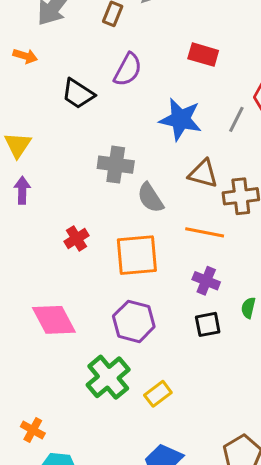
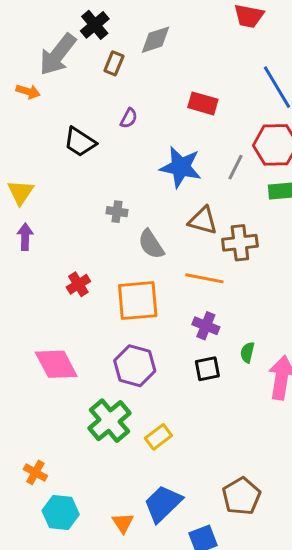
orange arrow: (25, 56) -> (28, 92), moved
purple semicircle: (128, 70) -> (129, 118), size x0.6
gray cross: (116, 165) -> (117, 212), size x0.6

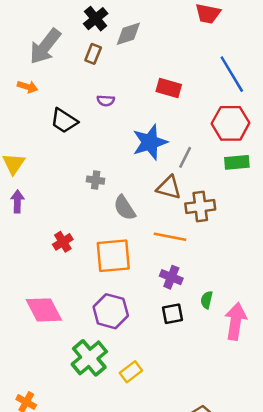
black cross: (95, 25) -> (96, 19), moved
orange arrow: (28, 92) -> (27, 87), moved
purple semicircle: (129, 118) -> (106, 101), turned 66
blue star: (181, 167) -> (150, 142), turned -30
gray line: (236, 167) -> (185, 157), moved

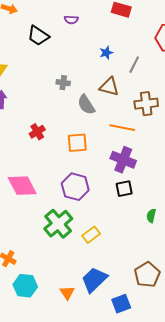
blue star: (150, 142) -> (106, 53), size x0.5
brown triangle: (169, 188) -> (109, 87), moved
orange square: (113, 256) -> (77, 143), size x0.7
purple cross: (171, 277) -> (123, 160), size x1.4
green semicircle: (207, 300) -> (151, 216), moved

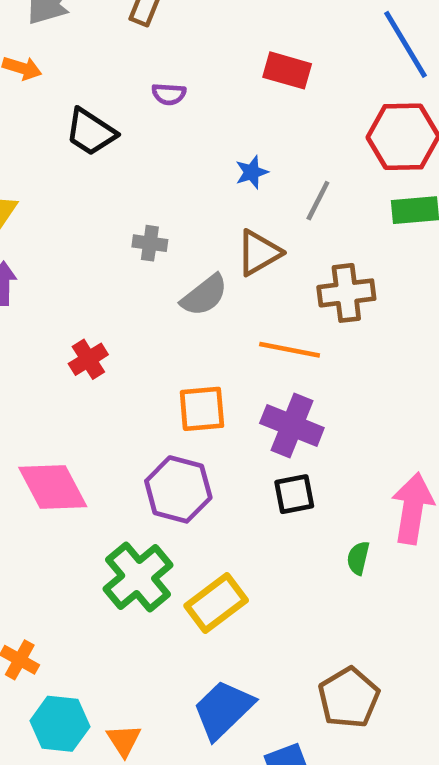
brown triangle: (109, 87) -> (259, 253), turned -45
gray semicircle: (86, 105) -> (204, 295), turned -95
orange square: (77, 143) -> (202, 409), moved
yellow rectangle: (91, 235) -> (216, 603), size x1.4
orange triangle: (67, 293) -> (124, 740), moved

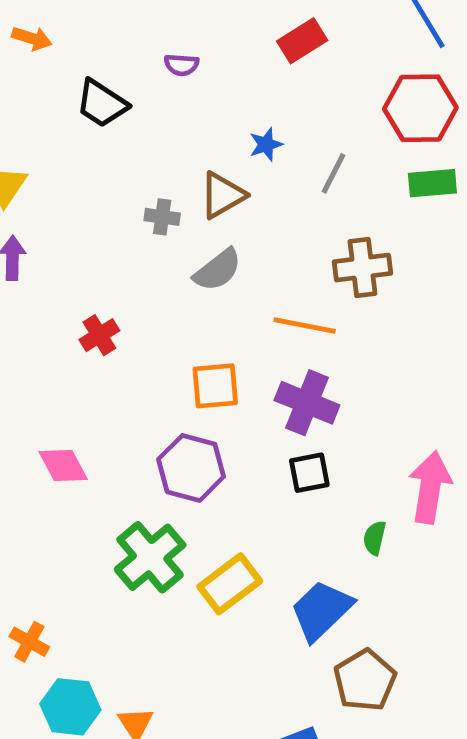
red rectangle: (287, 70) -> (302, 41), turned -48
brown triangle: (259, 253) -> (222, 195), moved
pink diamond: (53, 487) -> (63, 465), size x0.7
blue trapezoid: (223, 710) -> (321, 610), moved

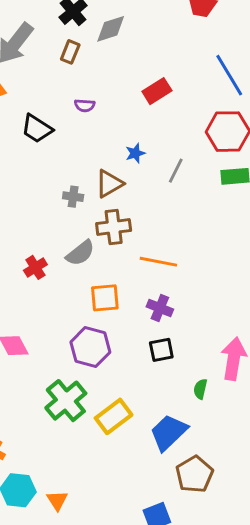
brown cross: (362, 268) -> (114, 227), moved
gray semicircle: (218, 270) -> (80, 253), moved
purple cross: (307, 403) -> (160, 308), size x0.7

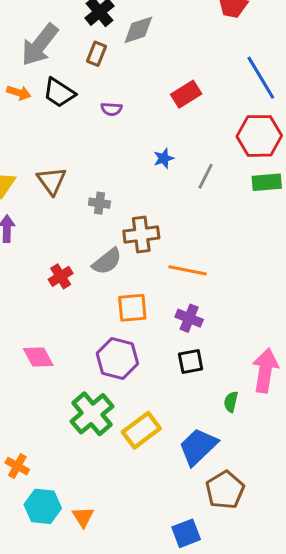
black trapezoid: (37, 129) -> (59, 93), moved
brown triangle: (109, 184) -> (52, 181), moved, turned -36

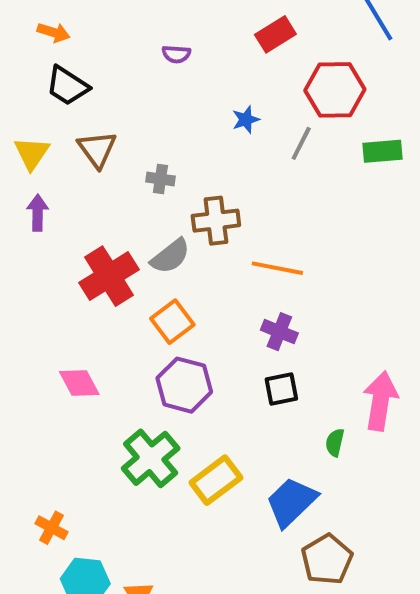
black trapezoid: (59, 93) -> (67, 86), moved
red hexagon: (259, 136) -> (335, 90), moved
red cross: (61, 276) -> (109, 276), size x1.8
orange square: (132, 308) -> (172, 322), moved, turned -32

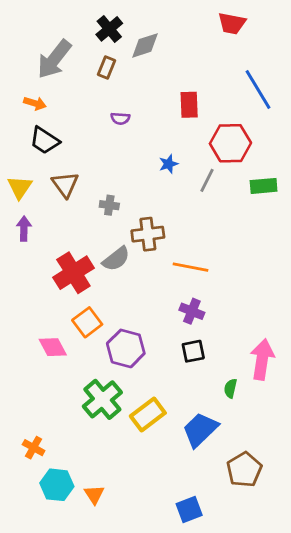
red rectangle: (275, 34) -> (189, 105), turned -60
orange square: (172, 322) -> (87, 322), moved
brown pentagon: (327, 559) -> (244, 470), moved

